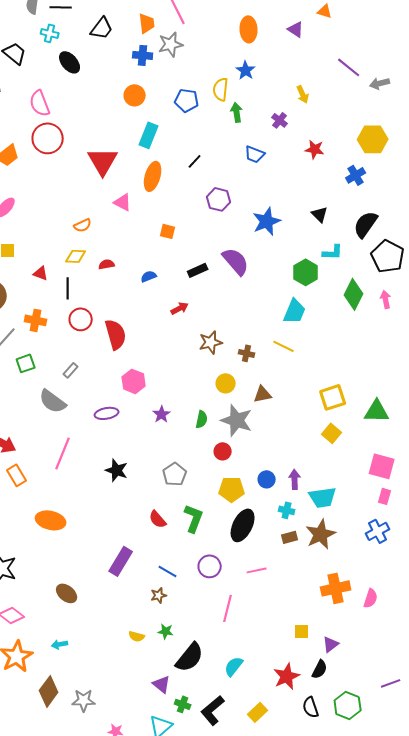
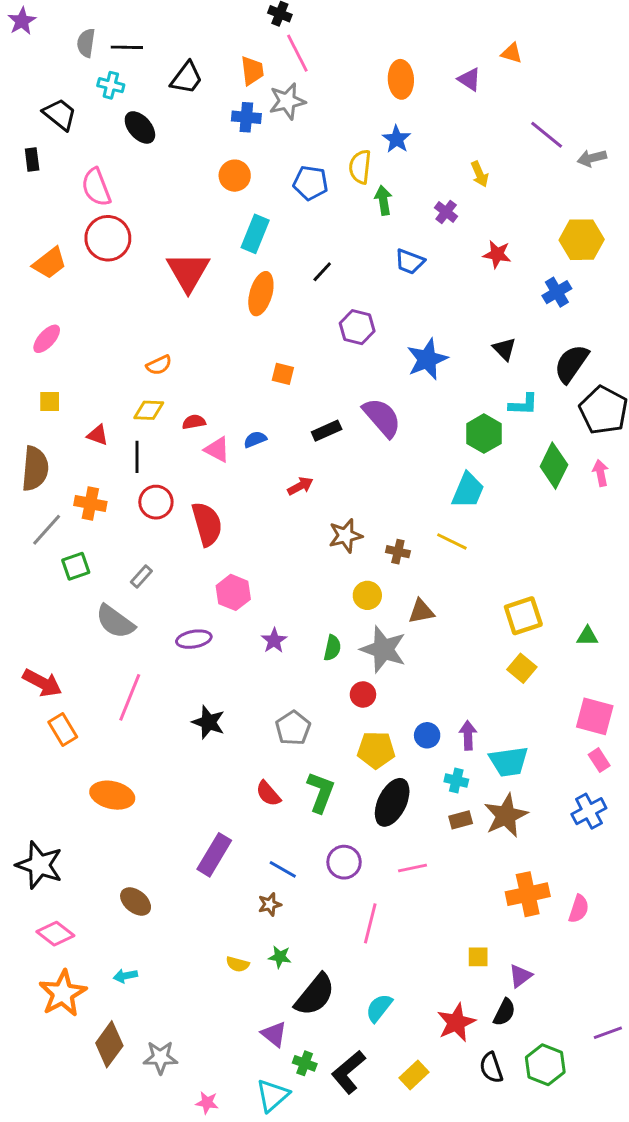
pink triangle: (123, 202) -> (217, 450), moved
green triangle: (377, 411) -> (587, 636), size x0.6
pink rectangle: (385, 496) -> (599, 760), turned -49

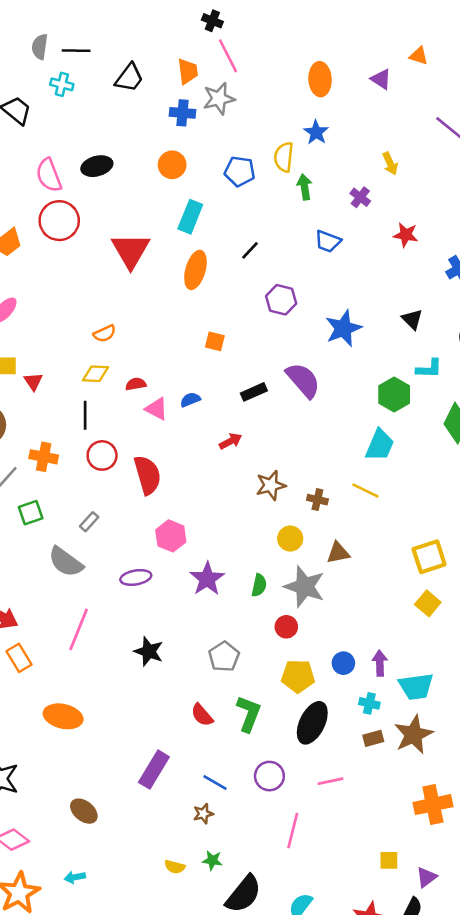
black ellipse: (140, 127) -> (97, 166), moved, turned -64
red triangle: (98, 435) -> (33, 382), moved, turned 36
purple star: (274, 641) -> (207, 579), size x1.5

